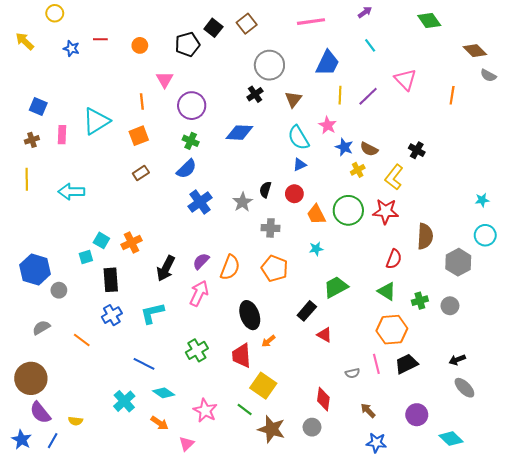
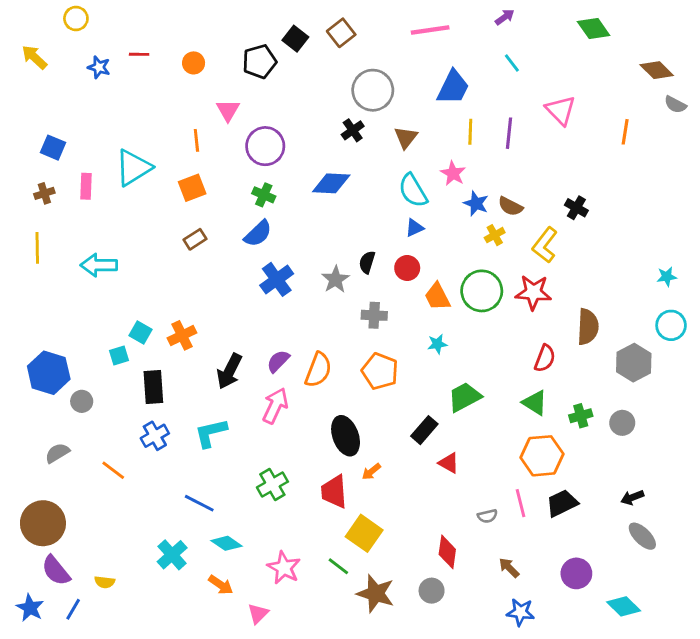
purple line: (368, 96) -> (509, 133), turned -40

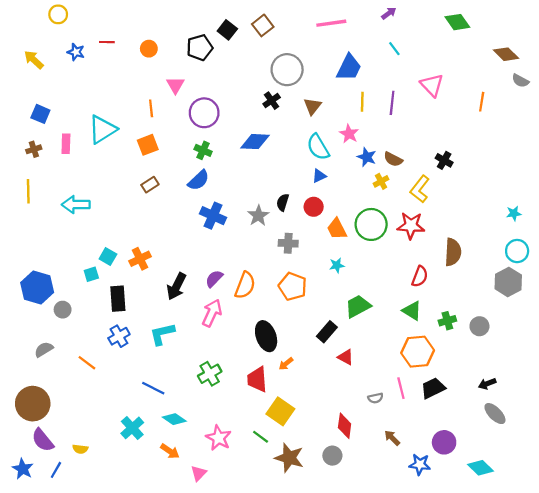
yellow arrow: (34, 57) -> (34, 60), moved
blue cross: (277, 279) -> (213, 216), turned -30
gray hexagon: (634, 363) -> (508, 282), moved
blue star: (520, 612) -> (420, 464), moved

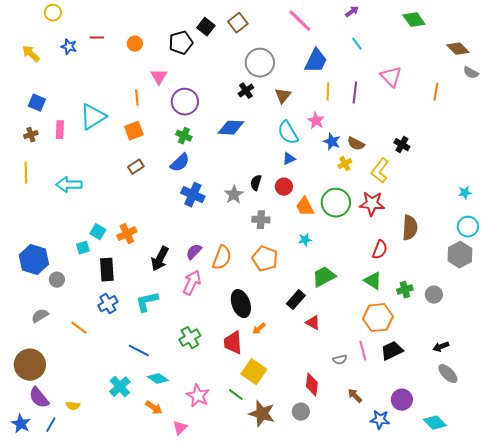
pink line: (331, 23) -> (300, 21), turned 52

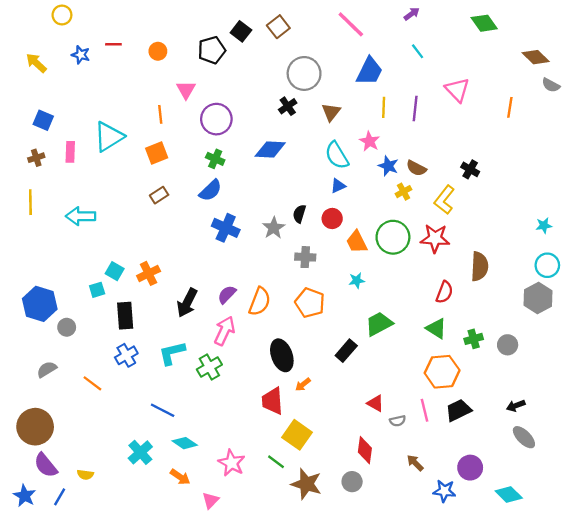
red triangle: (313, 323) -> (375, 403), moved
green cross: (190, 338) -> (209, 367), moved

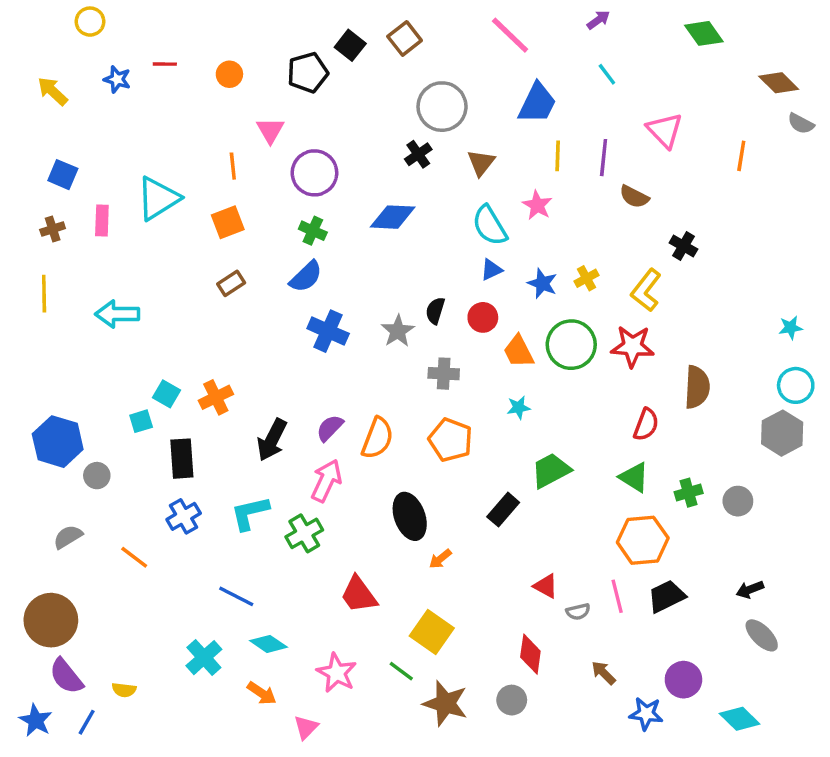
blue star: (388, 166) -> (542, 283), moved
brown semicircle: (416, 168) -> (634, 197), moved
red trapezoid: (272, 401) -> (359, 595), moved, turned -32

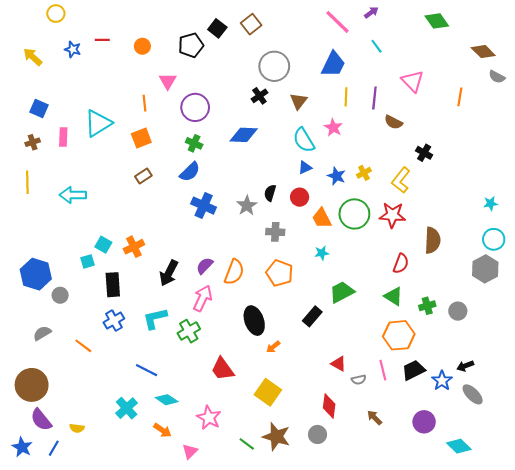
pink line: (510, 35) -> (338, 22), moved
green line: (401, 671) -> (247, 444), moved
blue star: (646, 714) -> (442, 381), moved, turned 30

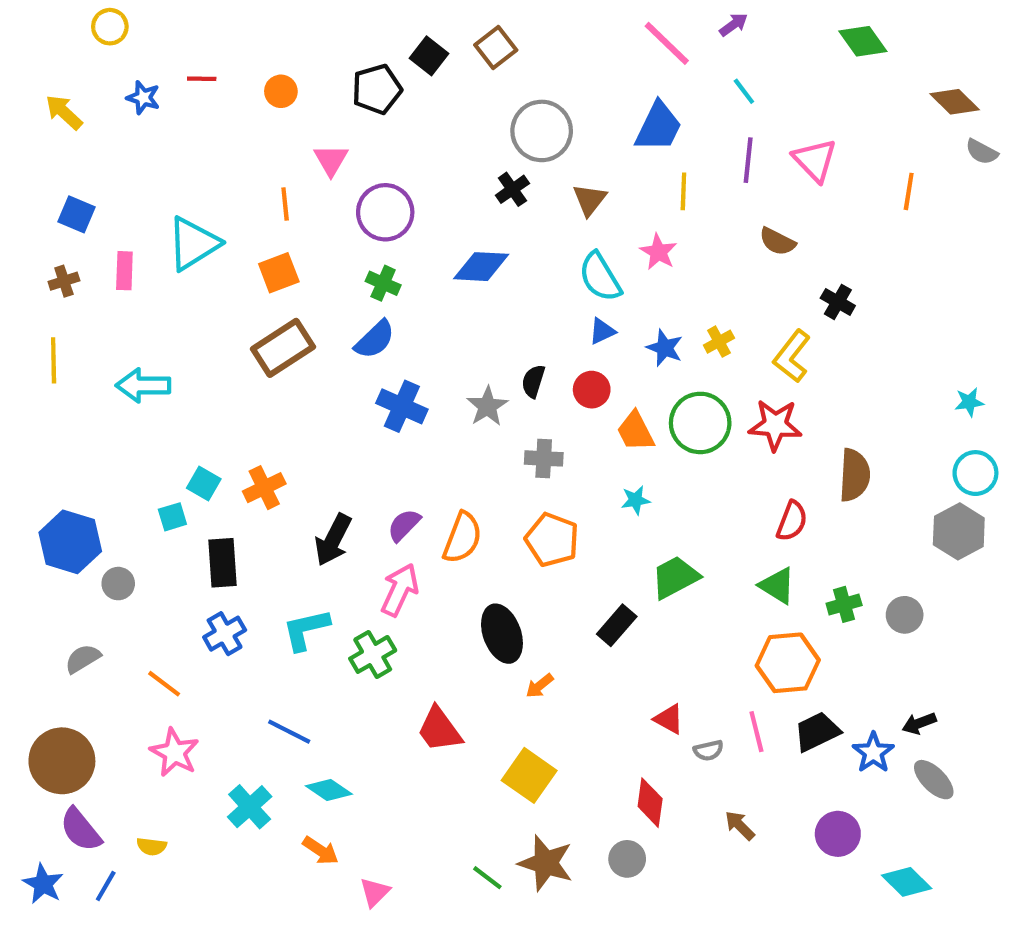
purple line: (374, 98) -> (748, 160), moved
brown rectangle: (143, 176) -> (283, 348), size x1.8
pink star: (209, 418) -> (175, 753), moved

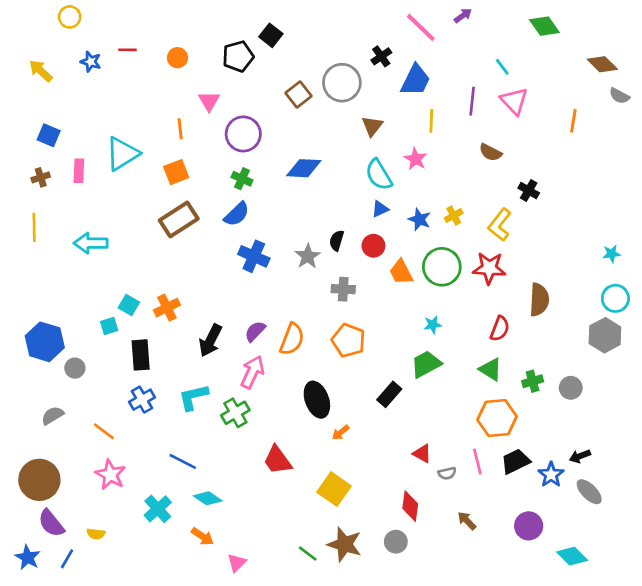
brown square: (496, 48) -> (298, 95), moved
cyan line: (744, 91) -> (502, 67), moved
black cross: (512, 189) -> (381, 56), moved
cyan star: (635, 500) -> (433, 325), moved

